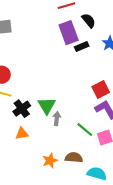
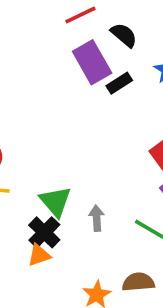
green triangle: (47, 106) -> (55, 201), moved
black cross: (22, 109) -> (44, 232), moved

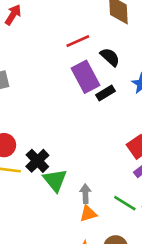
black cross: (44, 232) -> (37, 161), moved
orange triangle: (39, 255) -> (88, 214), moved

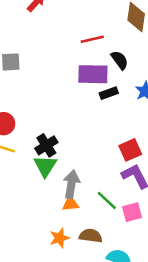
purple rectangle: (86, 77) -> (93, 74), turned -72
black cross: (37, 161) -> (46, 145), moved
gray arrow: (85, 194) -> (71, 184), size x1.5

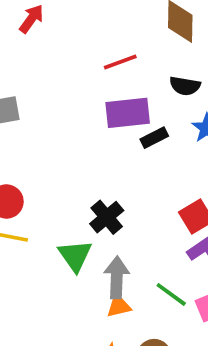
black semicircle: (120, 60) -> (185, 86), moved, turned 144
black cross: (46, 145) -> (107, 217), moved

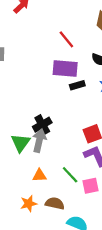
red line: (120, 62) -> (66, 39), turned 60
gray arrow: (117, 277) -> (39, 141), moved

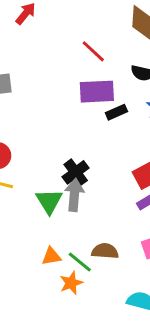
orange triangle: (40, 175) -> (51, 256), moved
green line: (70, 175) -> (80, 262), moved
brown semicircle: (55, 203) -> (105, 251), moved

